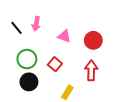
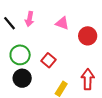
pink triangle: (64, 36) -> (62, 23), moved
red arrow: (91, 70) -> (88, 79), moved

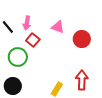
red square: (49, 60) -> (33, 40), moved
black circle: (22, 78) -> (13, 86), moved

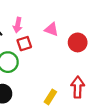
red square: (33, 40) -> (24, 44), turned 32

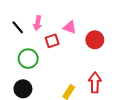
red square: (24, 44) -> (52, 41), moved

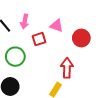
red arrow: (95, 83) -> (67, 68), moved

